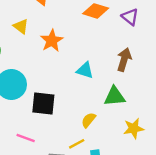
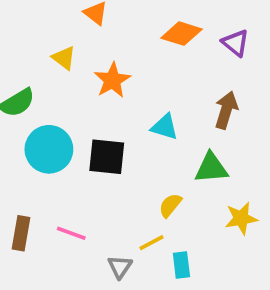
black square: (43, 103) -> (107, 157), moved

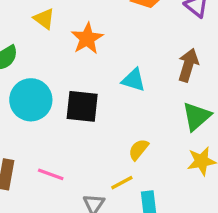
green triangle: (211, 168) -> (197, 116), moved, turned -36

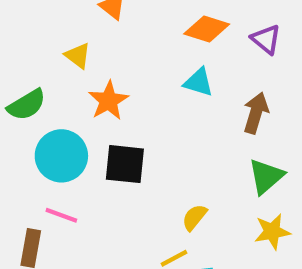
orange star: (87, 39) -> (108, 101), moved
cyan triangle: (134, 80) -> (199, 82), moved
pink line: (51, 174) -> (61, 215), moved

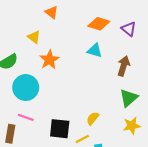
black square: (125, 164) -> (60, 129), moved

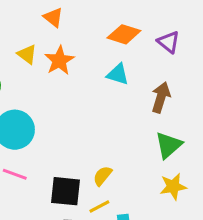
orange star: (49, 60) -> (59, 60), moved
yellow semicircle: (93, 118) -> (102, 176), moved

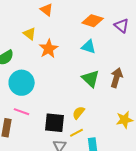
orange star: (59, 60) -> (49, 49), moved
brown arrow: (161, 97) -> (117, 78), moved
green triangle: (169, 145) -> (91, 79), moved, turned -36

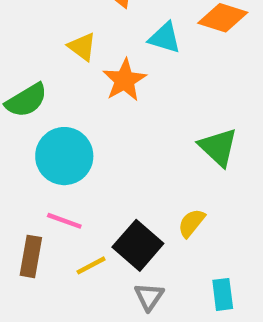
cyan triangle: (89, 47) -> (165, 38), moved
black square: (55, 123) -> (138, 245), turned 35
yellow line: (77, 133) -> (91, 265), moved

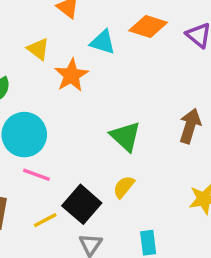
green triangle: (218, 147) -> (125, 136), moved
pink line: (64, 221) -> (36, 175), moved

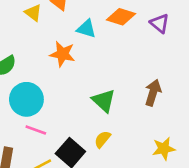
yellow triangle: (38, 49) -> (33, 13), moved
orange star: (71, 75) -> (62, 54), turned -30

